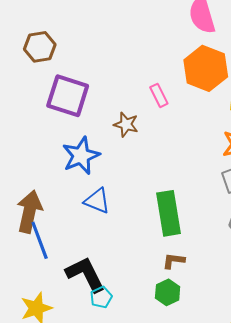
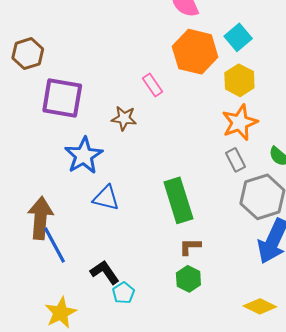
black L-shape: (86, 274) -> (105, 272), size x0.7

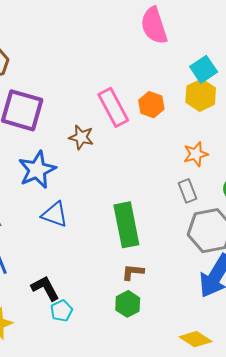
orange hexagon: (195, 52) -> (151, 105), moved, size x0.6
yellow hexagon: (239, 80) -> (201, 95), moved
pink rectangle: (153, 85) -> (113, 107), size x1.6
orange star: (240, 122) -> (196, 154), size x0.7

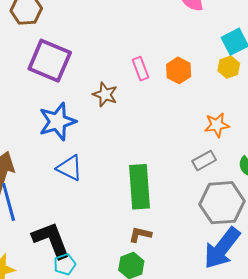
yellow hexagon: (201, 95) -> (229, 67), size x0.7
pink rectangle: (113, 107) -> (141, 69), size x0.6
gray rectangle: (188, 191) -> (204, 160), turned 75
black L-shape: (45, 288) -> (51, 240), size x1.4

